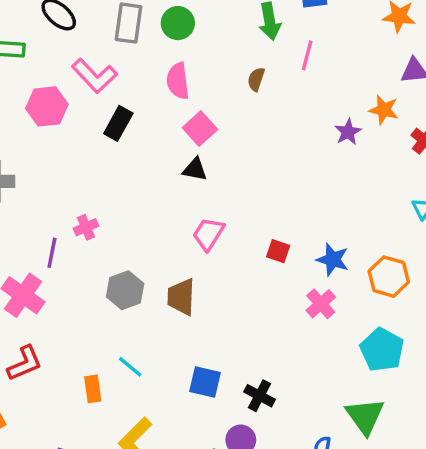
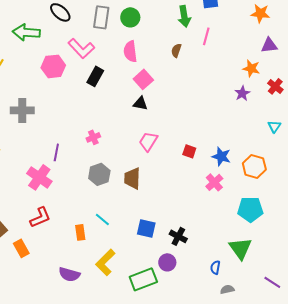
purple star: (348, 132) -> (242, 93), moved
pink cross: (86, 227) -> (93, 137), moved
cyan pentagon: (382, 350) -> (250, 209), turned -30

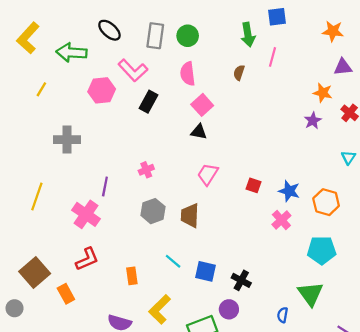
cyan line: (102, 219) -> (173, 261), moved

